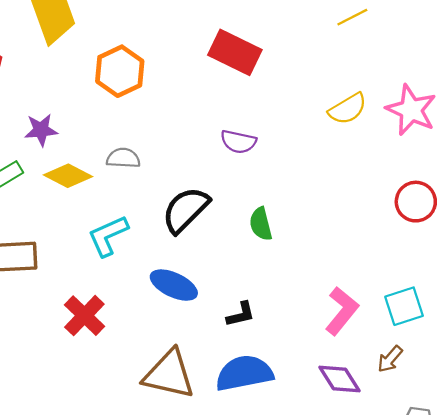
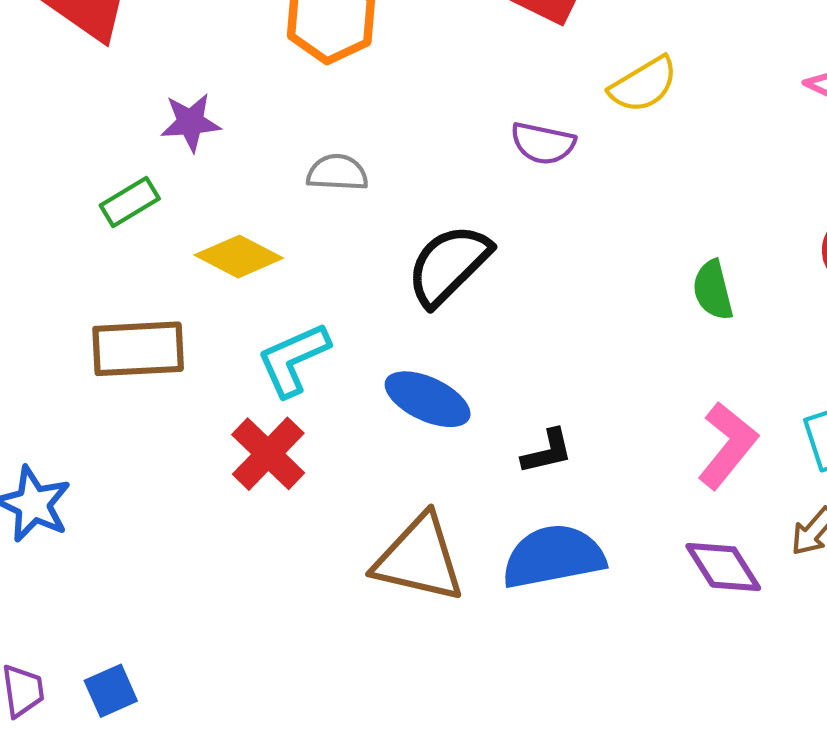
yellow semicircle: (348, 109) -> (644, 85), moved
yellow diamond: (68, 176) -> (239, 257), moved
green semicircle: (261, 224) -> (713, 290), moved
cyan L-shape: (108, 236) -> (293, 359), moved

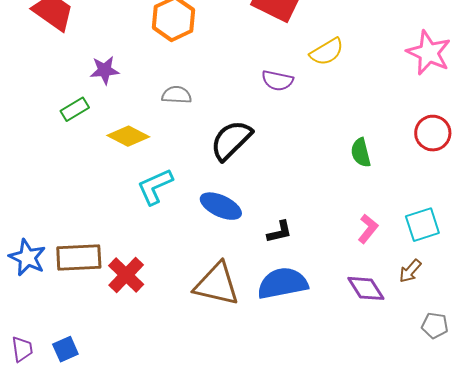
brown rectangle: (138, 349) -> (79, 258), moved
pink L-shape: (727, 445) -> (368, 229), size x0.7
red cross: (268, 454) -> (126, 275), moved

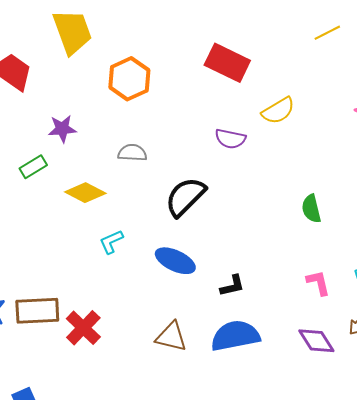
cyan L-shape: (155, 187) -> (111, 242), size x0.7
pink L-shape: (368, 229) -> (318, 283), turned -52
brown triangle: (217, 284) -> (171, 337), size x0.7

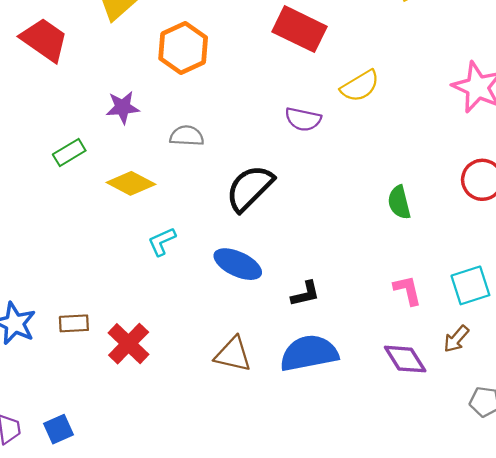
purple star: (62, 129) -> (123, 107), moved
brown rectangle: (37, 311) -> (74, 323), size x0.6

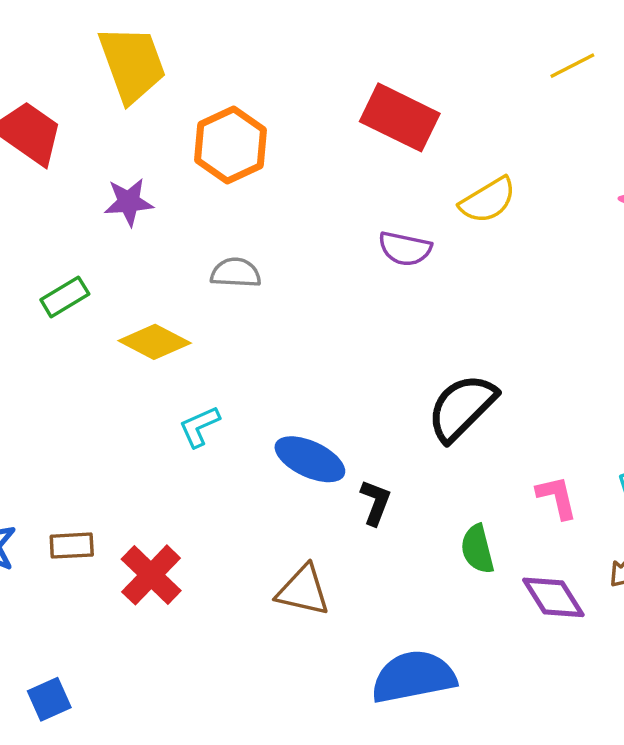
purple star: (123, 107) -> (129, 202), moved
black semicircle: (250, 188) -> (462, 407), moved
green semicircle: (399, 202) -> (477, 549), moved
black L-shape: (305, 294) -> (376, 502), moved, turned -56
blue semicircle: (309, 353) -> (414, 677), moved

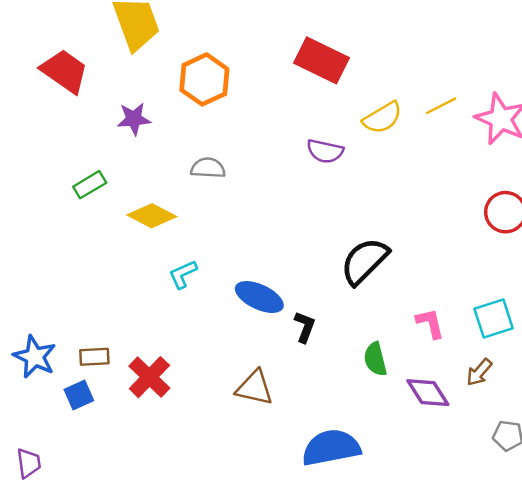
yellow line: (572, 66) -> (441, 106), moved
blue square: (49, 699) -> (79, 395), moved

